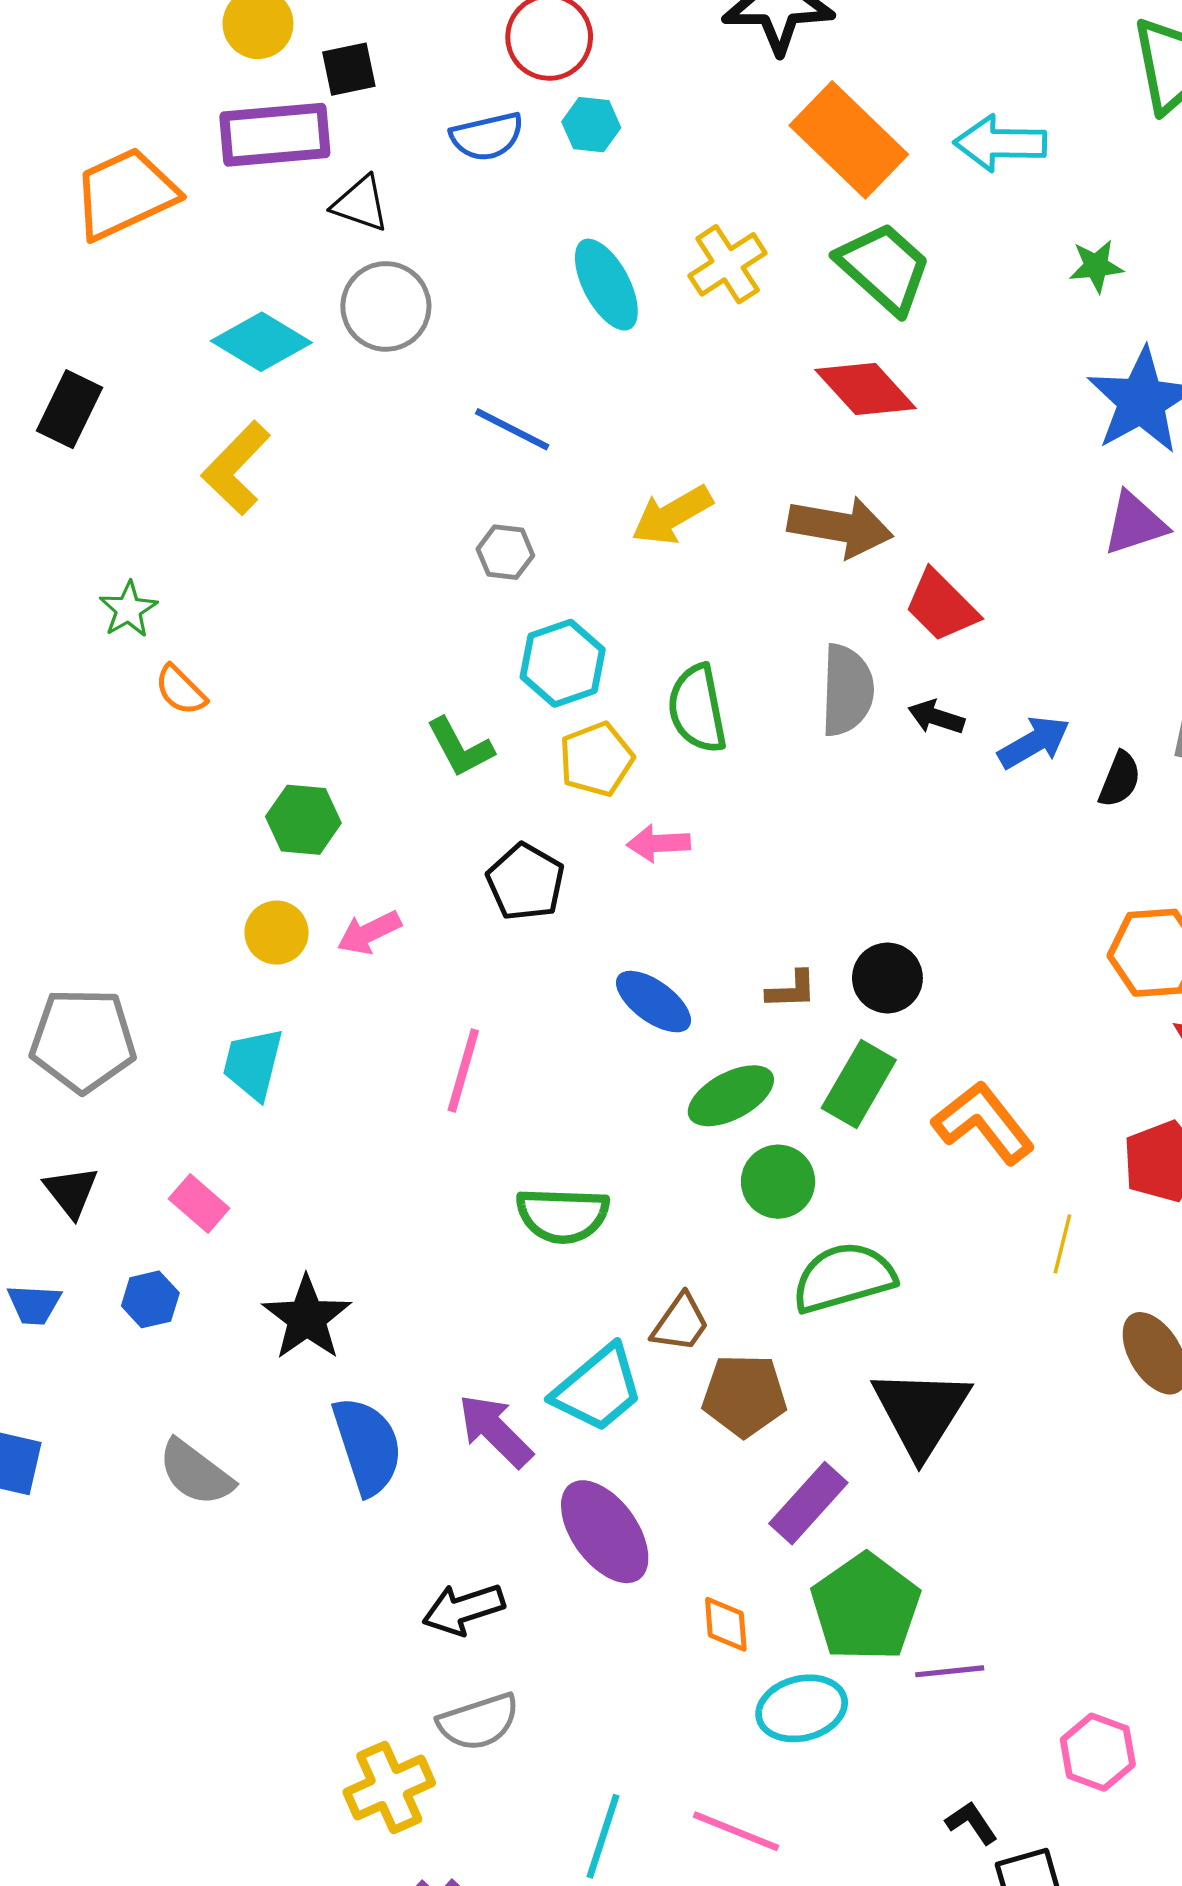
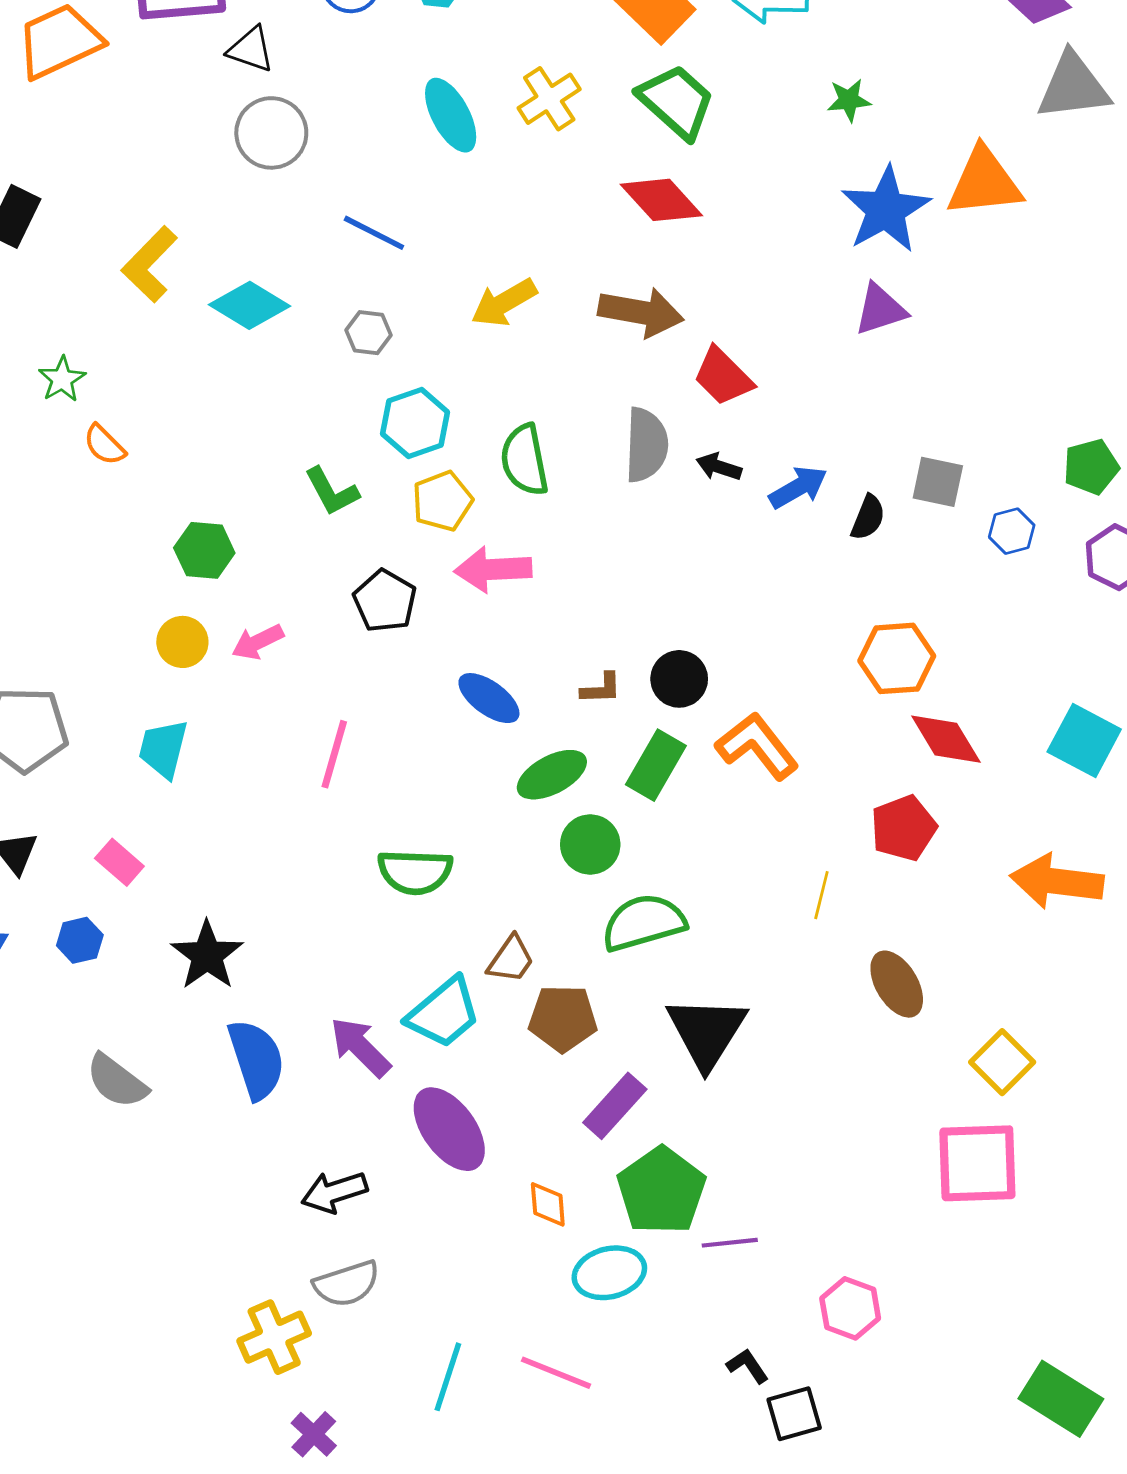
cyan diamond: (261, 342) -> (249, 305), moved
pink arrow: (659, 843) -> (493, 569), size x1.5
orange L-shape: (983, 1123) -> (757, 746), moved

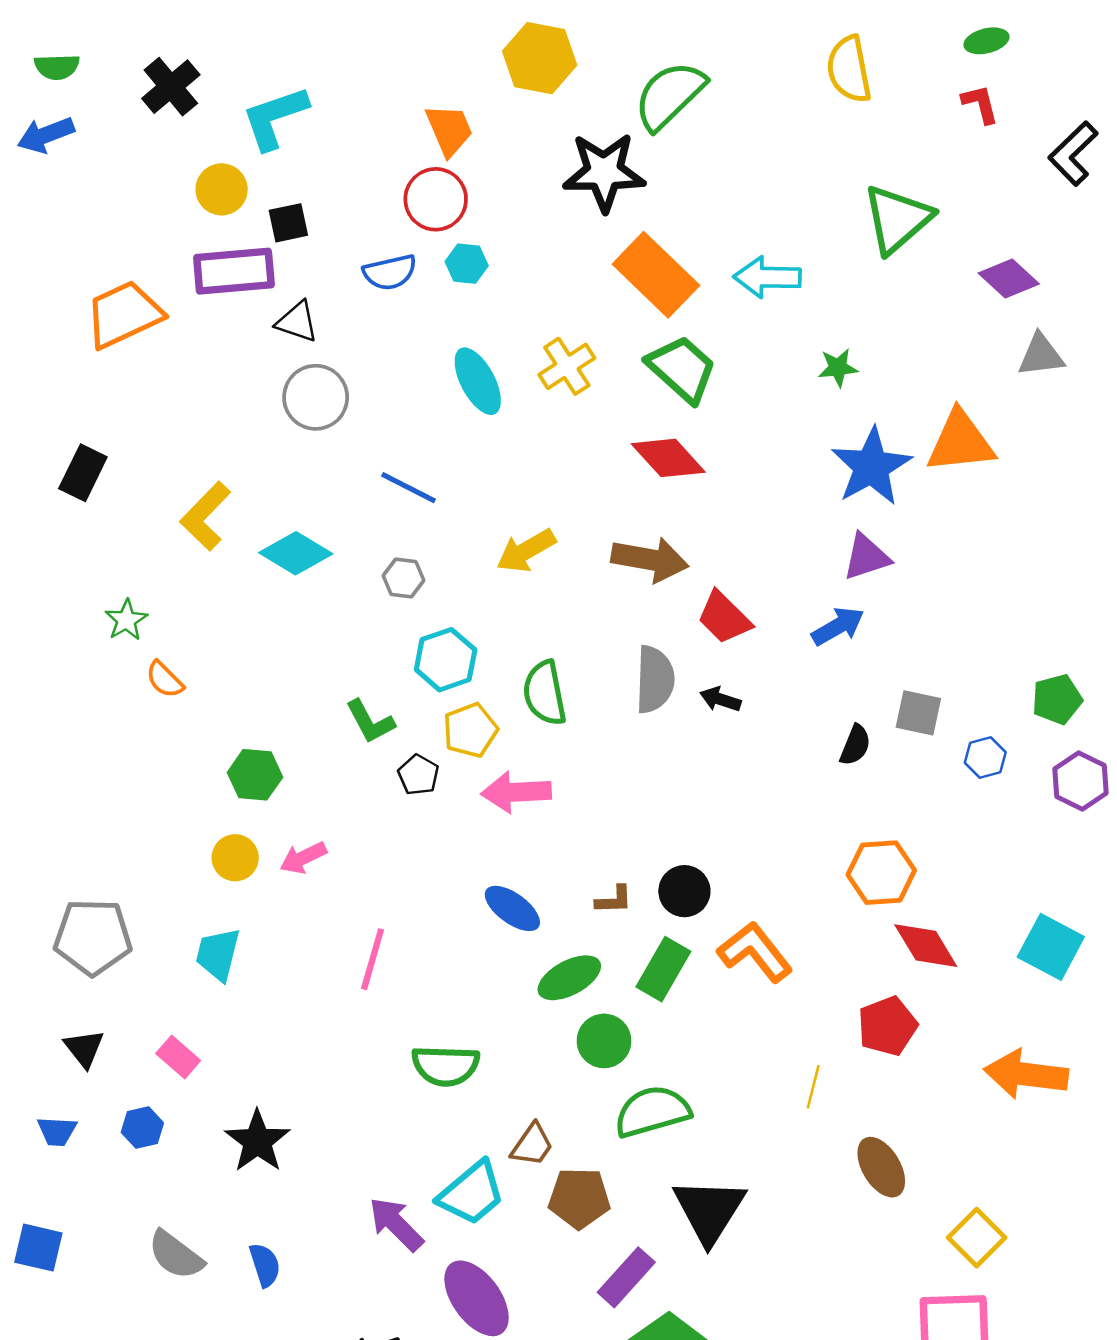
gray triangle: (1073, 86) -> (1041, 355), size x0.7
blue arrow: (798, 487) -> (838, 626), moved
black pentagon: (385, 601) -> (418, 775), moved, size x0.7
blue semicircle: (256, 1059) -> (265, 1265), moved, size x0.6

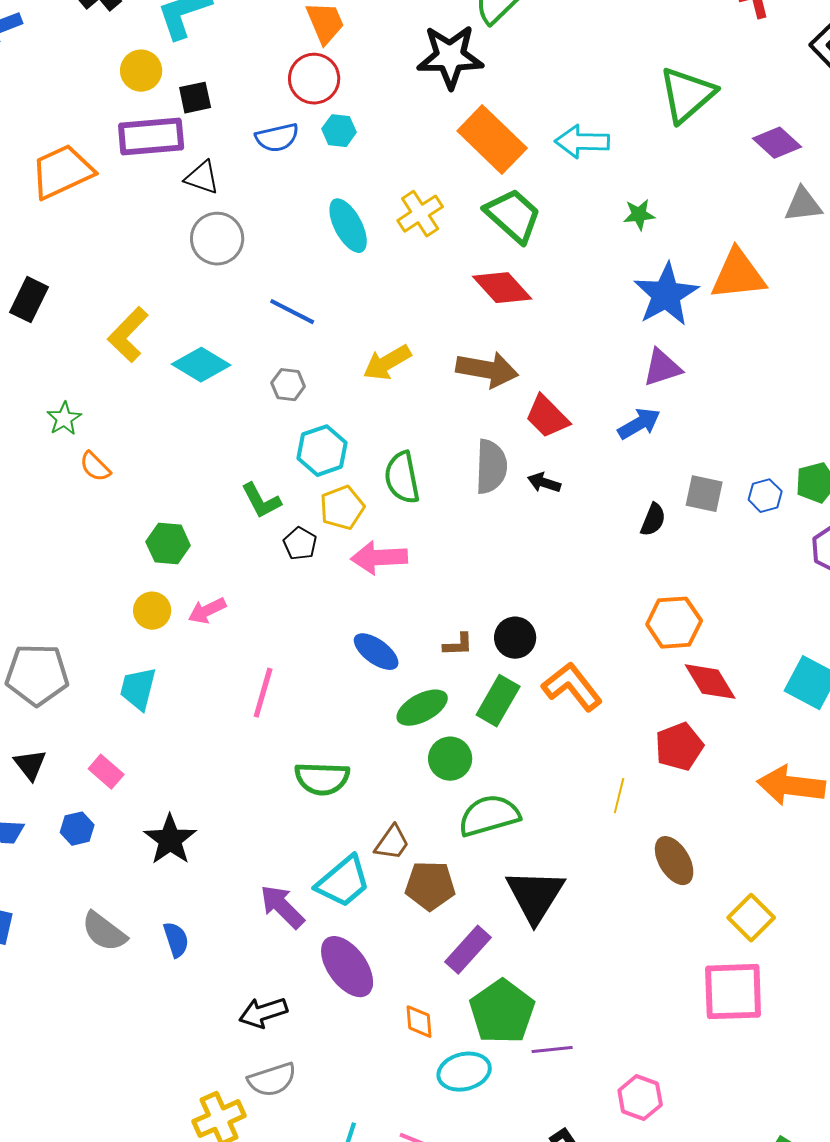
blue hexagon: (985, 757) -> (765, 496), moved

